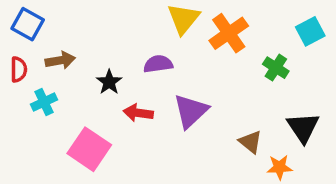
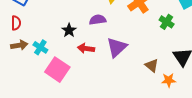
brown arrow: (60, 60) -> (19, 45), moved
cyan cross: (44, 102) -> (40, 47), moved, turned -32

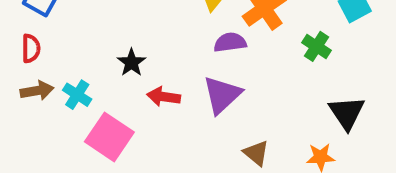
purple semicircle: (98, 20) -> (230, 42), moved
brown triangle: (152, 65) -> (256, 153), moved

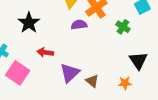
black star: (131, 63) -> (29, 23), moved, size x1.5
purple triangle: (222, 95) -> (70, 73), moved

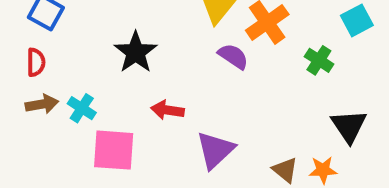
purple semicircle: (79, 25) -> (233, 56), turned 42
pink square: (18, 73) -> (114, 150), turned -30
brown triangle: (92, 81) -> (285, 170), moved

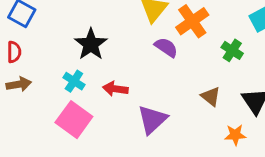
cyan cross: (82, 108) -> (74, 81), moved
pink square: (114, 150) -> (74, 120), turned 32
brown triangle: (285, 170) -> (211, 96), moved

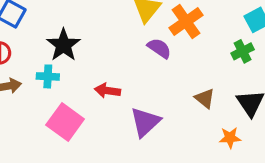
black star: (91, 44) -> (63, 45), moved
green cross: (232, 50) -> (243, 51), moved, turned 30
cyan cross: (74, 81) -> (48, 76), moved, turned -30

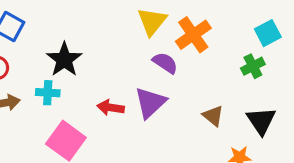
purple triangle: (145, 122) -> (150, 103), moved

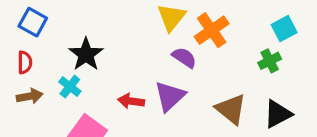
cyan cross: (48, 93) -> (70, 87), turned 35
brown triangle: (213, 116) -> (231, 109), size x1.5
black triangle: (261, 121) -> (278, 114), turned 36

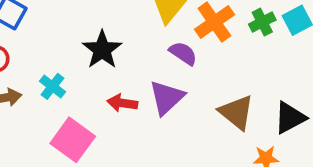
black star: (86, 54) -> (102, 50), moved
green cross: (270, 61) -> (262, 22), moved

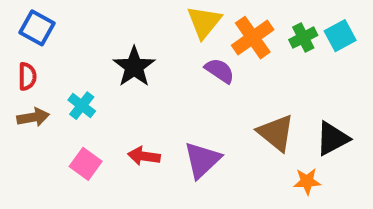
purple triangle: (167, 97) -> (202, 160), moved
red arrow: (122, 103) -> (144, 156), moved
pink square: (73, 140) -> (86, 164), moved, size x0.7

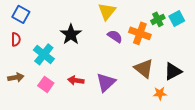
orange cross: (253, 38) -> (140, 33), moved, turned -35
cyan cross: (82, 106) -> (44, 54), size x1.5
brown arrow: (33, 117) -> (16, 77), moved

